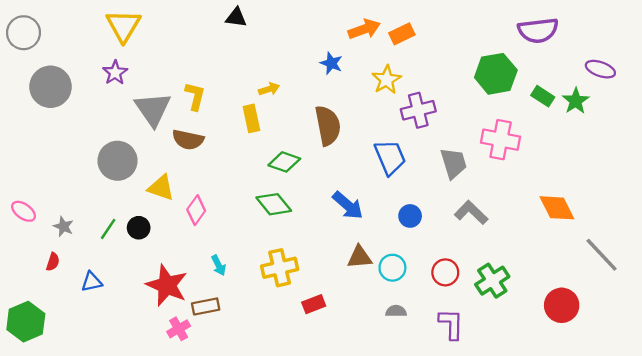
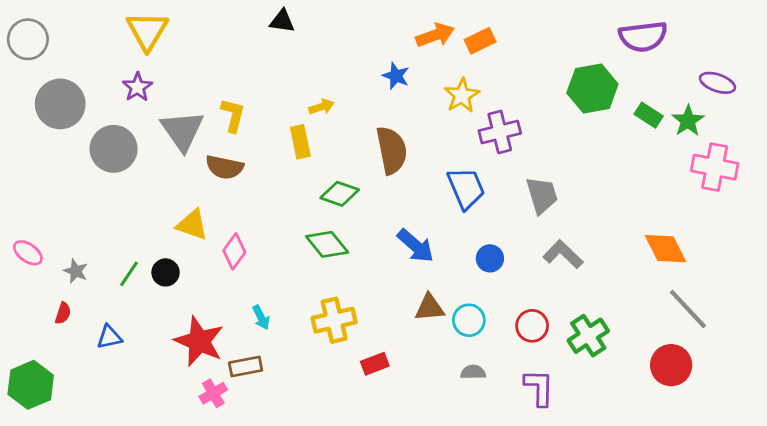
pink cross: (501, 140) -> (715, 167), moved
gray circle: (117, 161) -> (114, 149), moved
gray line: (602, 255) -> (688, 309), moved

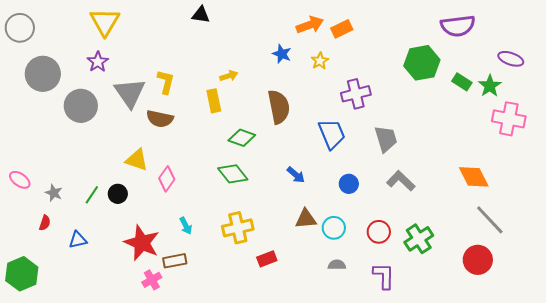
yellow star: (462, 95) -> (320, 61), moved, size x0.7
blue arrow: (416, 246) -> (296, 175), size x0.7

